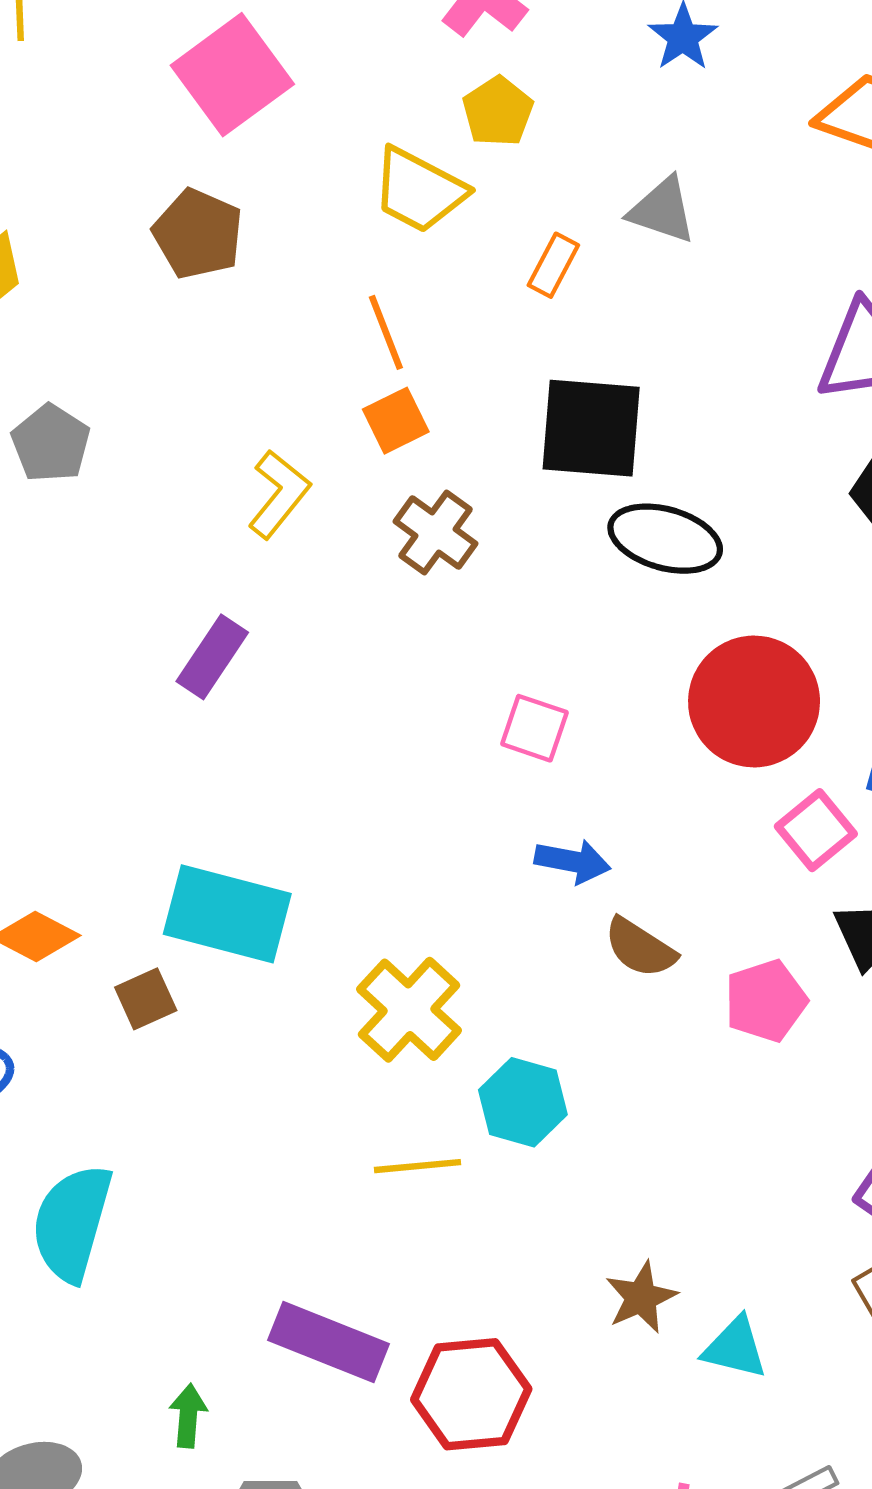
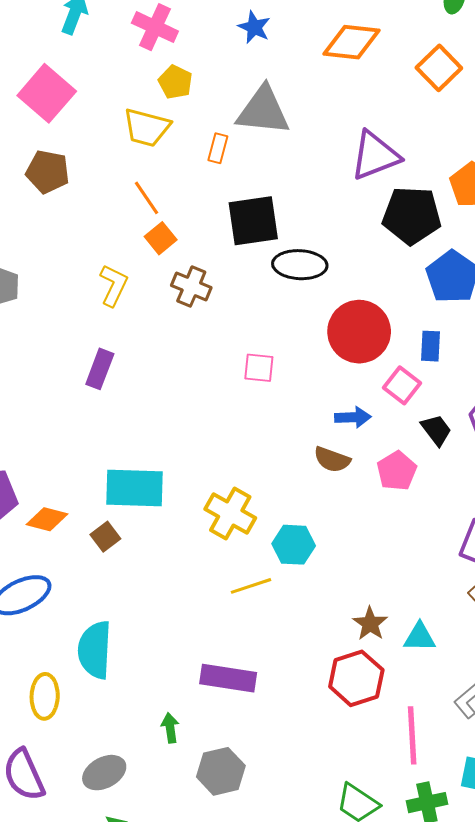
gray triangle: (662, 210) -> (263, 111), size x1.6
blue arrow: (573, 861) -> (353, 417), moved
red hexagon: (471, 1394) -> (356, 678), moved

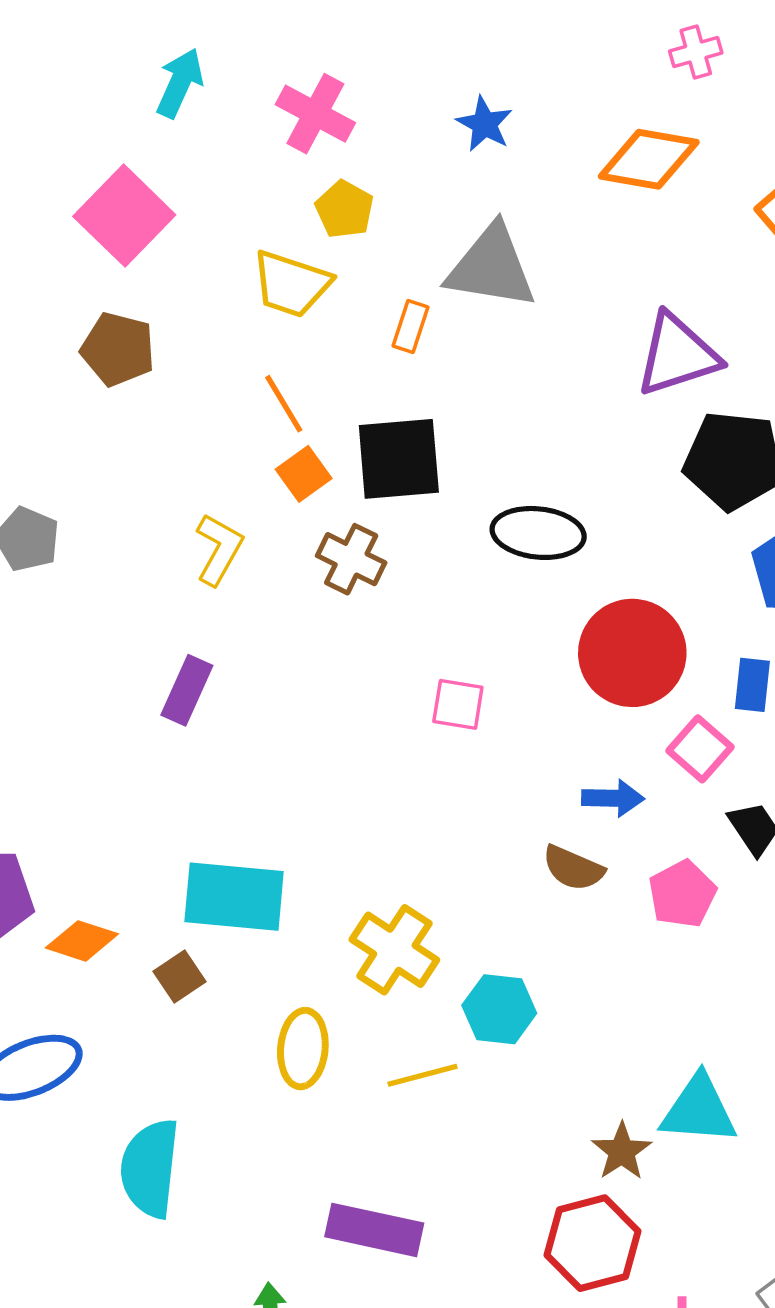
black square: (253, 221) -> (399, 459), moved
cyan triangle: (420, 637) -> (699, 1110), moved, size x1.4
yellow ellipse: (45, 696) -> (303, 1049), moved

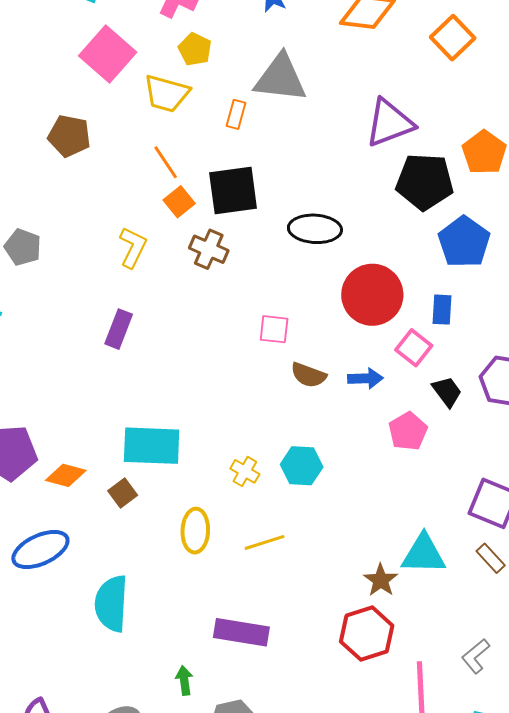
pink square: (124, 216) -> (108, 54), moved
brown semicircle: (573, 868) -> (308, 375), moved
yellow cross: (394, 950) -> (245, 471), size x0.6
cyan hexagon: (499, 1009) -> (302, 466), moved

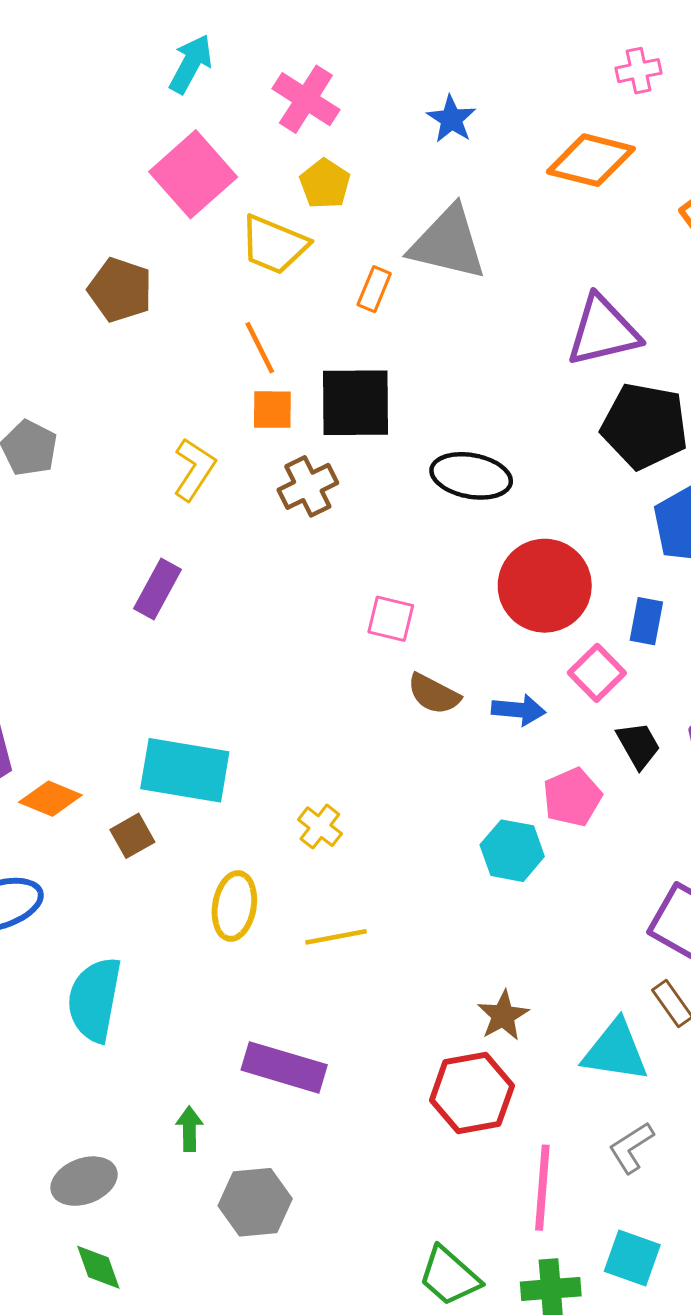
orange square: (179, 202) -> (272, 410), turned 32
brown cross: (209, 249) -> (308, 486), turned 33
cyan hexagon: (302, 466) -> (512, 851), moved
cyan triangle: (424, 554) -> (615, 1051), moved

